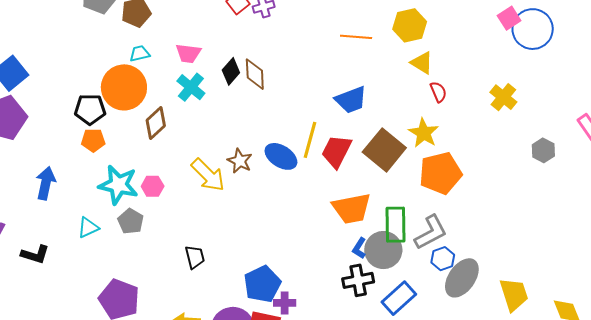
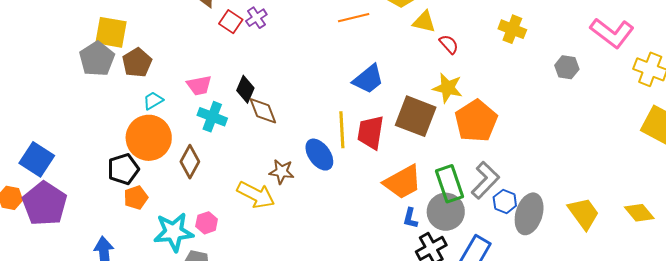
brown diamond: (255, 74) -> (263, 111), moved
blue ellipse: (281, 156) -> (319, 155), turned 40
blue L-shape: (359, 248) -> (410, 218), moved

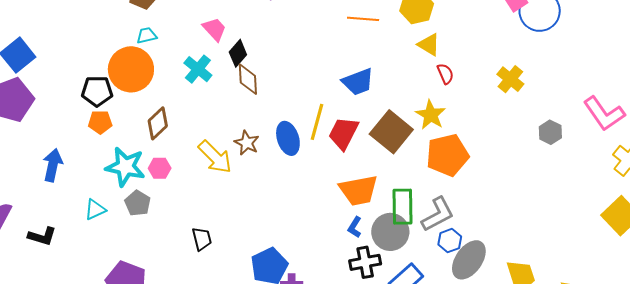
pink trapezoid: (199, 85) -> (214, 29), moved, turned -140
brown diamond: (190, 162) -> (158, 123), moved

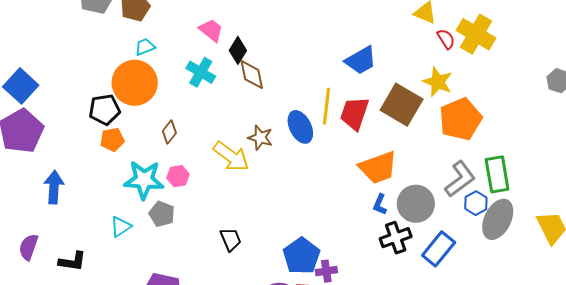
yellow cross: (510, 79) -> (476, 34), moved, size x1.4
brown diamond: (158, 123) -> (169, 132), size x0.7
blue arrow: (53, 165) -> (54, 187), moved
green rectangle: (403, 207) -> (497, 174), moved

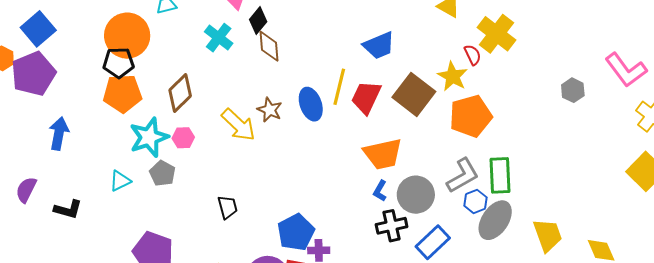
red semicircle: (446, 39) -> (473, 55), moved
orange circle: (135, 83) -> (127, 36), moved
brown diamond: (169, 132) -> (180, 93), size x1.6
orange pentagon: (112, 140) -> (123, 93), size x1.6
cyan star: (144, 180) -> (149, 137), turned -30

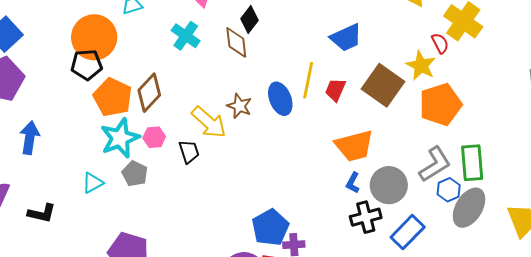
black diamond: (258, 21) -> (249, 20), moved
orange pentagon: (123, 93) -> (113, 97), moved, turned 30
red trapezoid: (366, 97) -> (335, 90), size x0.7
black trapezoid: (228, 207) -> (189, 152), moved

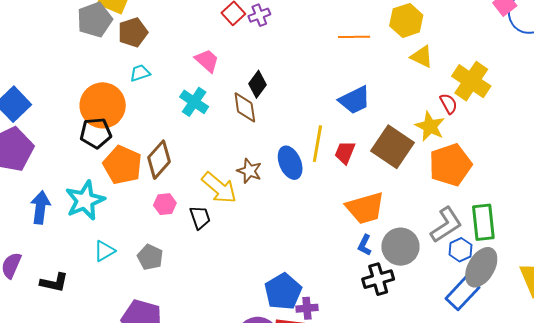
cyan star: (120, 138) -> (85, 200), moved
gray pentagon: (135, 174) -> (150, 257), moved
blue rectangle: (408, 232) -> (462, 293), moved

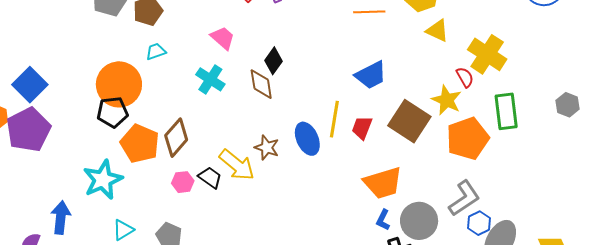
blue arrow: (40, 207) -> (61, 217), moved
black trapezoid: (200, 218) -> (210, 178), moved, turned -35
green rectangle: (483, 222) -> (506, 111), moved

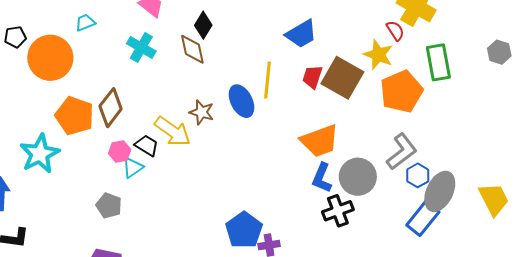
black pentagon: (112, 112) -> (15, 37), moved, size x0.7
red trapezoid: (362, 128) -> (312, 77), moved
blue L-shape: (383, 220) -> (322, 178), size x1.4
cyan triangle: (123, 230) -> (133, 167), moved

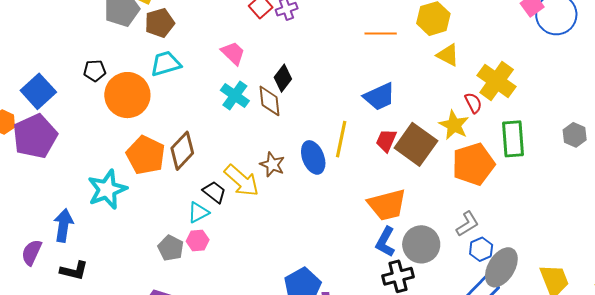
cyan trapezoid: (85, 23) -> (166, 64), size x1.5
cyan cross: (141, 47) -> (235, 96), moved
pink hexagon: (120, 152) -> (198, 241), moved
gray L-shape: (402, 152) -> (467, 224), size x0.7

